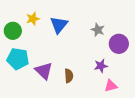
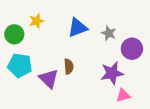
blue triangle: (59, 25) -> (78, 28), moved, turned 30
purple star: (101, 66) -> (112, 73), size x1.5
brown semicircle: (69, 76) -> (69, 66), moved

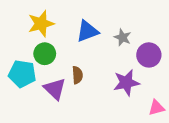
yellow star: (36, 21) -> (41, 24), size x1.5
green circle: (14, 34) -> (45, 54), moved
pink triangle: (123, 95) -> (156, 108), moved

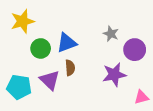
yellow star: (41, 24) -> (22, 21), moved
blue triangle: (87, 31) -> (67, 43), moved
cyan pentagon: (22, 74) -> (19, 87), moved

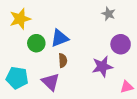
gray star: (111, 34) -> (108, 14), moved
purple triangle: (50, 80) -> (51, 82), moved

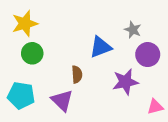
gray star: (108, 14) -> (133, 30), moved
blue triangle: (60, 38) -> (101, 47), moved
green circle: (36, 43) -> (32, 53), moved

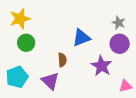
gray star: (133, 30) -> (119, 23), moved
purple star: (125, 82) -> (101, 66), turned -30
cyan pentagon: (21, 96) -> (17, 77), turned -30

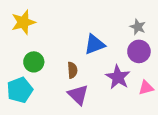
green circle: (26, 43) -> (34, 62), moved
purple triangle: (50, 81) -> (78, 95), moved
pink triangle: (126, 86) -> (146, 88), moved

